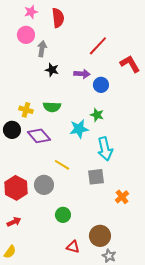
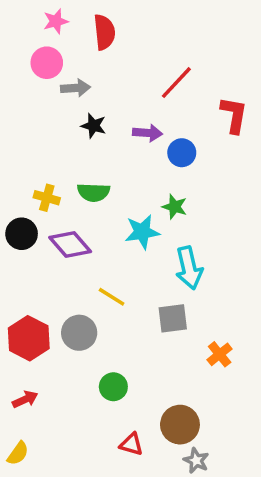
gray arrow: (42, 49) -> (76, 88), turned 77
red L-shape: (130, 64) -> (234, 115), turned 40

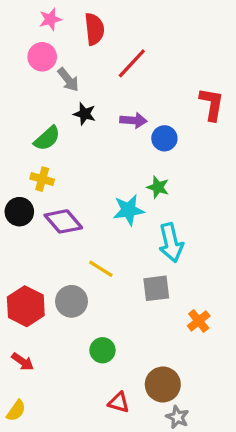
red line: (176, 83) -> (132, 63), moved
gray arrow: (76, 88) -> (68, 80), turned 55
green semicircle: (94, 192) -> (47, 138), moved, turned -44
red arrow: (25, 399) -> (23, 362), turned 60

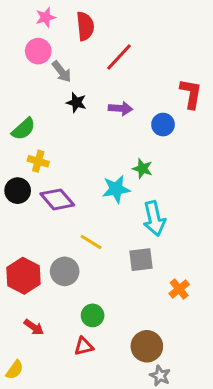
green semicircle: (47, 138) -> (24, 129), moved
blue circle: (164, 138) -> (163, 125), moved
red arrow: (23, 362) -> (34, 327), moved
red triangle: (119, 402) -> (84, 346), moved, turned -30

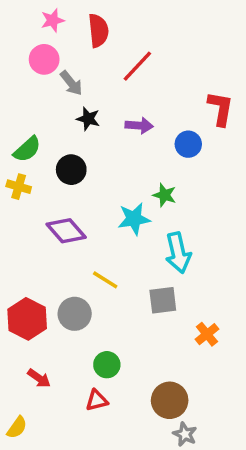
yellow cross: (38, 161) -> (19, 187), moved
black circle: (18, 191) -> (71, 170), moved

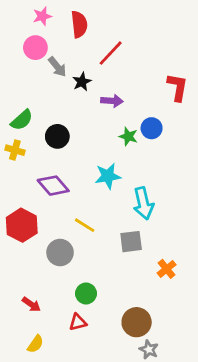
black star: (88, 119) -> (82, 82), moved, turned 30
blue circle: (188, 144) -> (152, 128), moved
green star: (165, 195) -> (128, 136), moved
red hexagon: (27, 319) -> (22, 225), moved
yellow semicircle: (17, 427) -> (35, 344), moved

